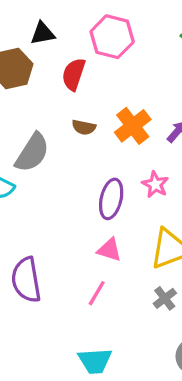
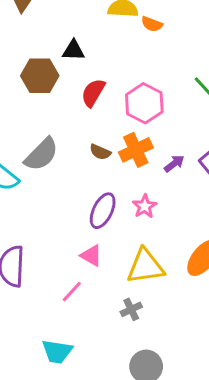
pink hexagon: (112, 37) -> (144, 103), moved
brown semicircle: (84, 127) -> (100, 152), moved

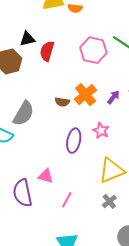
red semicircle: (93, 93) -> (47, 51), moved
pink hexagon: (144, 103) -> (93, 50), moved
pink triangle: (91, 256) -> (46, 176), moved

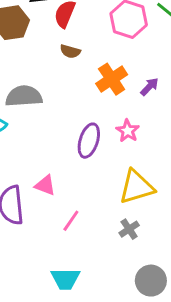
brown semicircle: (62, 102) -> (70, 51), moved
gray semicircle: (24, 113) -> (24, 96), turned -130

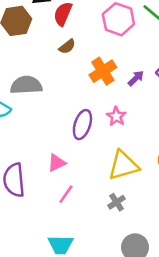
brown semicircle: (70, 51) -> (67, 47), turned -54
pink triangle: (45, 185) -> (57, 163), moved, turned -48

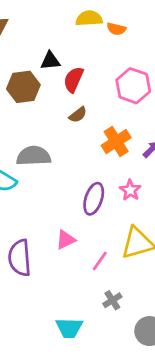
pink line: (66, 194) -> (100, 261), moved
gray cross: (117, 202) -> (112, 300), moved

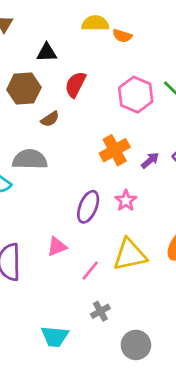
black triangle: (50, 61) -> (47, 52), moved
brown semicircle: (78, 115) -> (50, 119), moved

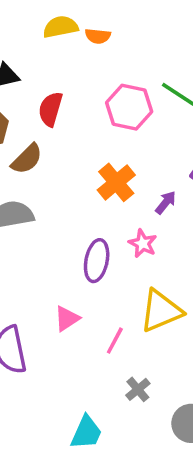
brown semicircle: (50, 119) -> (27, 159), size x1.4
purple arrow: (150, 160) -> (166, 203), moved
cyan trapezoid: (55, 336) -> (86, 432), turned -60

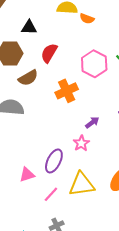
orange cross: (116, 182) -> (67, 91), moved
purple arrow: (166, 203) -> (92, 122), moved
purple ellipse: (97, 261) -> (54, 161), moved

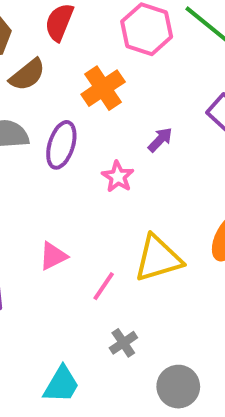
pink star: (81, 143) -> (118, 177), moved
purple ellipse: (54, 161) -> (61, 145), moved

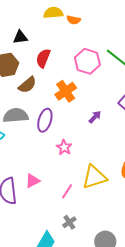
pink star: (118, 177) -> (64, 147), moved
pink triangle: (53, 256) -> (33, 181), moved
gray cross: (123, 343) -> (69, 222), moved

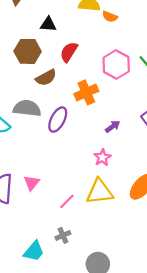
pink star: (64, 147) -> (102, 157), moved
pink triangle: (33, 181) -> (32, 183), turned -35

